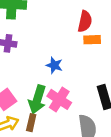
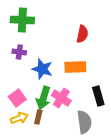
orange rectangle: (92, 40) -> (75, 67), moved, size x1.5
blue star: (54, 65) -> (42, 69), moved, size x1.5

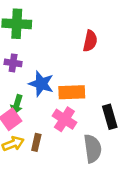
orange rectangle: (75, 67) -> (72, 92), moved
green arrow: (43, 98) -> (17, 105), moved, size x0.7

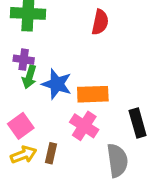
red semicircle: (90, 41) -> (100, 22), moved
green arrow: (17, 105) -> (29, 77), moved

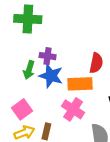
red semicircle: (100, 22) -> (96, 63), moved
purple cross: (24, 60) -> (48, 56), moved

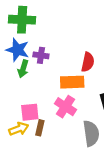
blue star: (51, 76) -> (18, 50), moved
pink square: (22, 109) -> (30, 112), moved, turned 30

